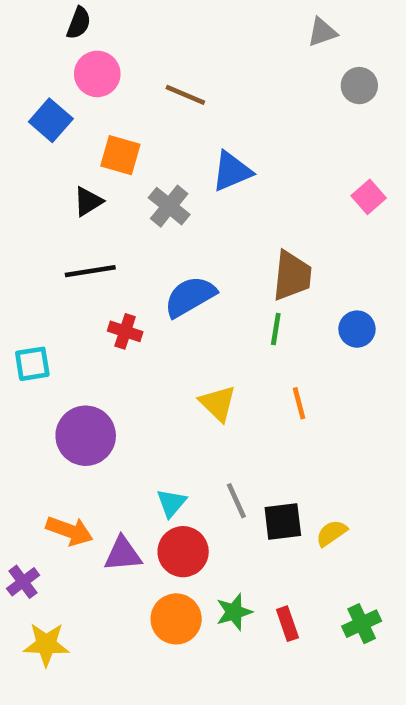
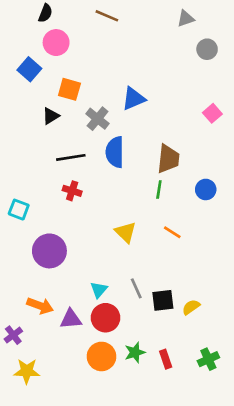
brown line: (185, 95) -> (107, 16), moved
black line: (90, 271) -> (71, 157), moved
blue semicircle: (190, 297) -> (115, 152), moved, turned -60
cyan square: (32, 364) -> (19, 210), turned 30
orange line: (299, 403) -> (172, 232), turned -42

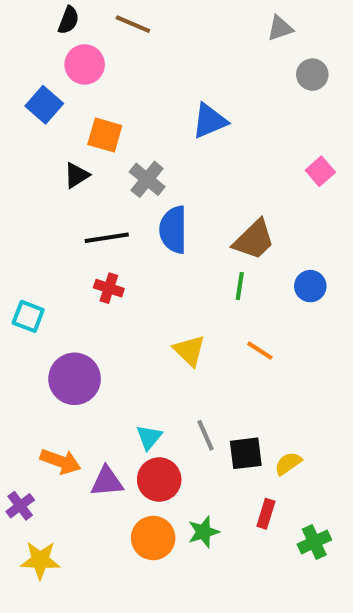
brown line: (107, 16) -> (133, 24), moved
blue triangle: (134, 99) -> (210, 121), moved
brown trapezoid: (168, 159) -> (254, 240), turned 40
red rectangle: (166, 359) -> (266, 514), moved, turned 36

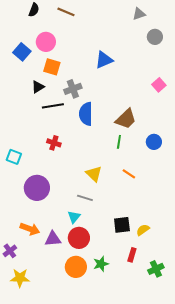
pink circle: (85, 64) -> (46, 42), moved
gray cross: (147, 179) -> (73, 89), turned 30
black line: (107, 238) -> (53, 106), moved
gray line: (206, 435) -> (85, 198), moved, turned -49

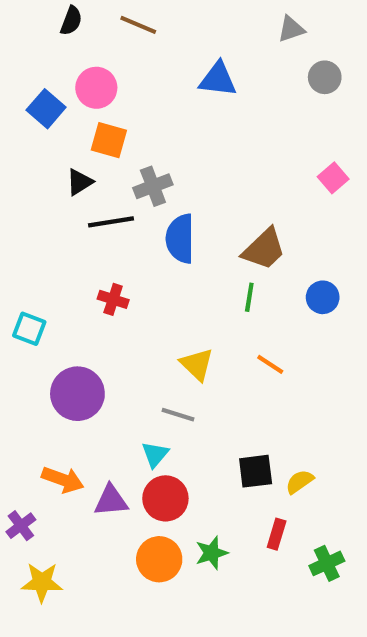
blue triangle: (104, 60) -> (218, 79), moved, turned 30

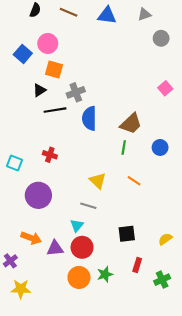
blue triangle: (218, 79) -> (107, 15), moved
red cross: (113, 299) -> (50, 155), moved
yellow semicircle: (300, 482) -> (165, 239), moved

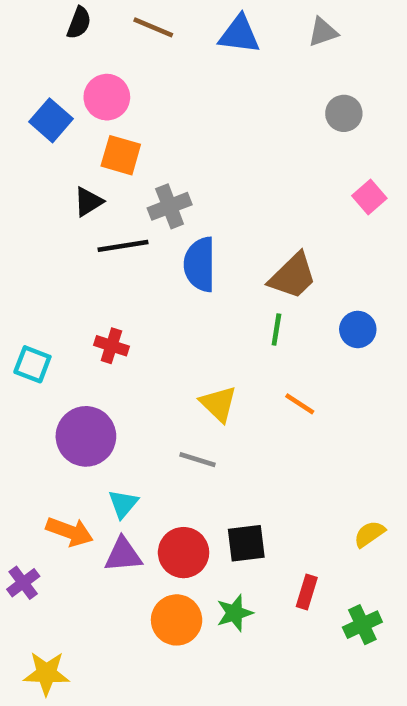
gray circle: (161, 38) -> (344, 113), moved
cyan triangle: (77, 225) -> (123, 504), moved
black square: (127, 234) -> (246, 543), moved
yellow star: (21, 289) -> (46, 673), moved

